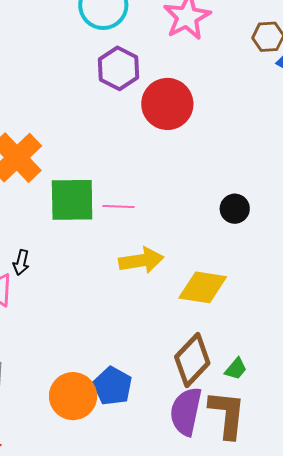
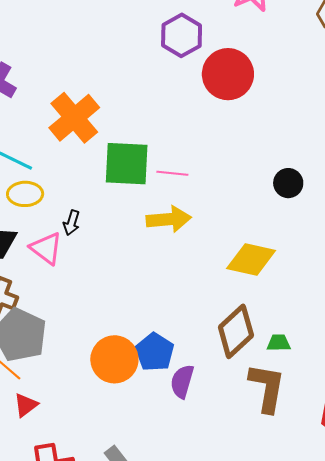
yellow arrow: (141, 260) -> (169, 219), moved
green trapezoid: (236, 369) -> (279, 343), turned -135
purple semicircle: (186, 411) -> (182, 381), moved, size x0.7

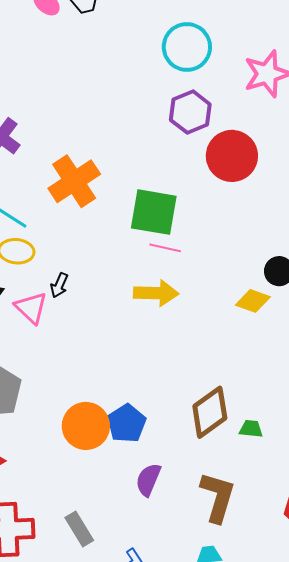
green square: (127, 164) -> (154, 212), moved
yellow diamond: (251, 260) -> (253, 301), moved, size x0.7
purple semicircle: (182, 381) -> (148, 480), moved
brown L-shape: (267, 388) -> (218, 497), moved

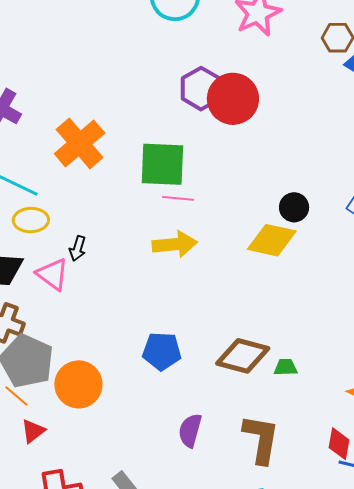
purple hexagon: (190, 112) -> (201, 89), moved
yellow diamond: (253, 301) -> (272, 240), size x1.4
brown diamond: (210, 412) -> (243, 356), turned 58
blue pentagon: (127, 423) -> (162, 351), moved, turned -30
orange circle: (86, 426) -> (78, 384), moved

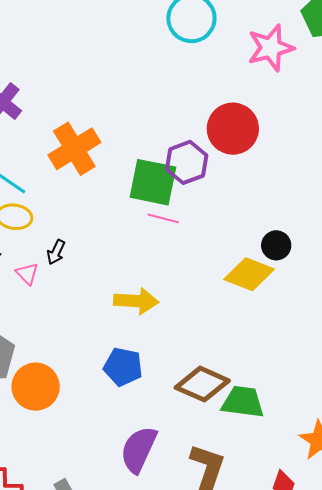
purple hexagon: (201, 89) -> (187, 162), moved
yellow arrow: (175, 244) -> (136, 301), moved
pink triangle: (52, 274) -> (27, 274), size x0.7
green trapezoid: (286, 367) -> (243, 402), size x1.8
purple semicircle: (190, 430) -> (139, 449), size x1.4

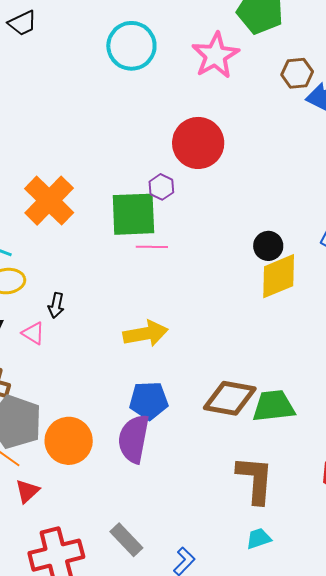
purple hexagon: (187, 162) -> (161, 187), size x0.6
yellow diamond: (249, 274) -> (279, 276), moved, turned -30
purple semicircle: (139, 449) -> (134, 439), moved

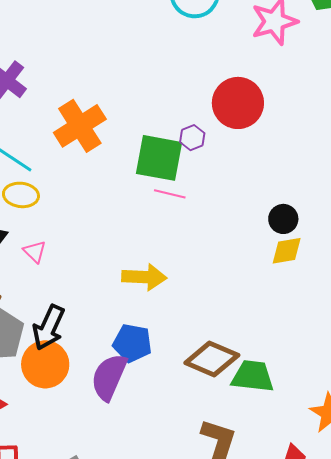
yellow diamond: (279, 276) -> (287, 251), size x0.7
black arrow: (56, 305) -> (49, 327), moved, size x1.8

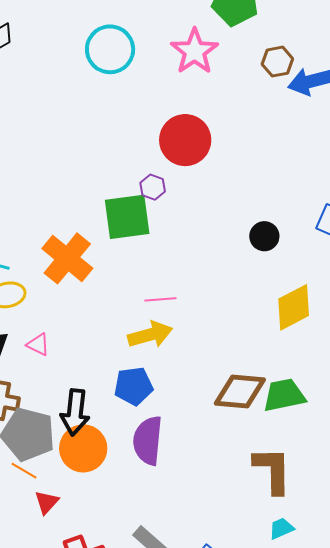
orange cross: (80, 126) -> (67, 258), moved
pink line: (170, 194) -> (160, 299), moved
yellow diamond: (287, 251) -> (294, 307), moved, size x1.4
blue pentagon: (132, 343) -> (134, 386), moved

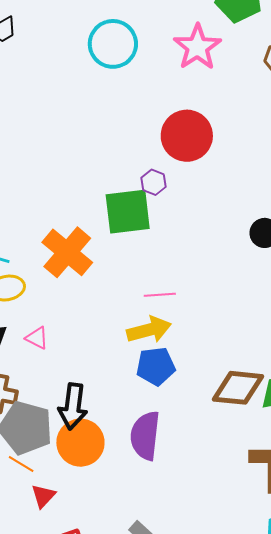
blue pentagon: (134, 386) -> (156, 366), moved

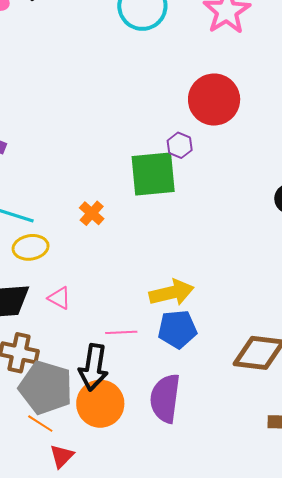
orange cross: (67, 252) -> (92, 213), size x0.5
pink line: (160, 295) -> (121, 332), moved

